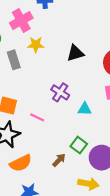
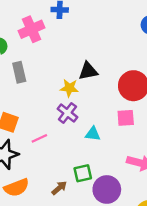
yellow star: (36, 45) -> (69, 88), moved
pink line: (37, 117) -> (39, 138), turned -56
green square: (79, 145) -> (83, 173), turned 35

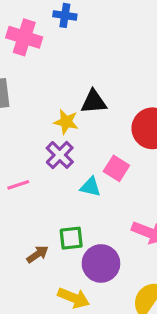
pink cross: (32, 29) -> (24, 37), turned 35
pink square: (126, 118) -> (116, 168), moved, turned 30

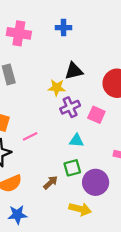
blue cross: (65, 15) -> (64, 28), moved
purple cross: (60, 155) -> (70, 107), moved, turned 30
cyan triangle: (91, 187) -> (76, 141), moved

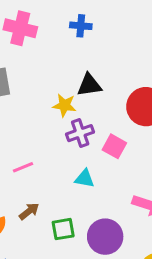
green square: (72, 168) -> (63, 229), moved
brown arrow: (51, 183) -> (29, 211), moved

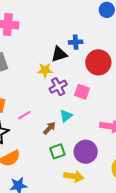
blue cross: (81, 26) -> (76, 42), moved
cyan triangle: (85, 178) -> (66, 116), turned -40
brown arrow: (29, 211) -> (49, 128), moved

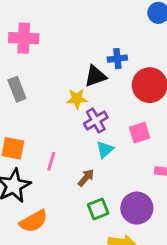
pink square: (82, 92) -> (140, 133), moved, turned -35
pink line: (24, 115) -> (51, 161), turned -40
cyan triangle: (66, 116) -> (105, 150), moved

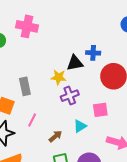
gray rectangle: (17, 89) -> (25, 86), moved
cyan triangle: (105, 150) -> (80, 126), moved

